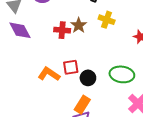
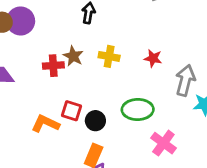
yellow cross: (107, 20) -> (109, 56), moved
red square: (71, 67) -> (72, 111), turned 35

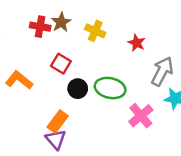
red square: (72, 111) -> (61, 64), moved
black circle: (95, 121) -> (78, 89), moved
pink cross: (163, 143) -> (141, 116), moved

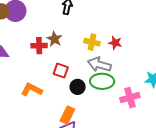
yellow cross: (95, 31) -> (92, 42), moved
gray arrow: (162, 71) -> (99, 65), moved, turned -90
pink cross: (141, 116) -> (130, 98), turned 36

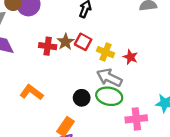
red square: (61, 71) -> (83, 42), moved

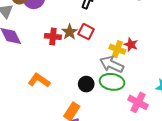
yellow cross: (105, 52) -> (117, 49), moved
pink cross: (136, 119) -> (138, 102), turned 36

